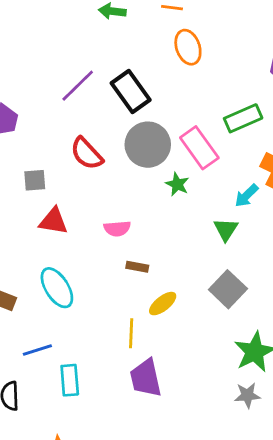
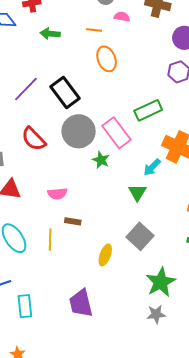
yellow ellipse: (163, 304) -> (105, 255), moved, turned -30
yellow line: (131, 333) -> (50, 240), moved

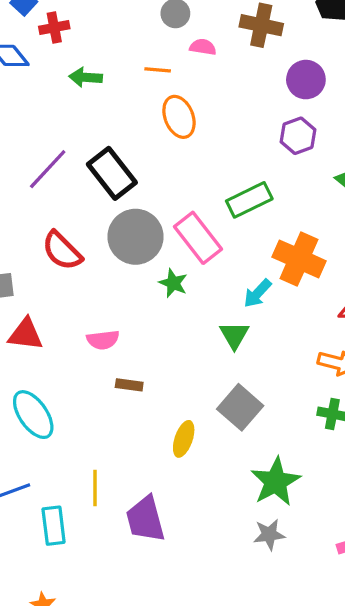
yellow line: (50, 240) -> (95, 488), moved

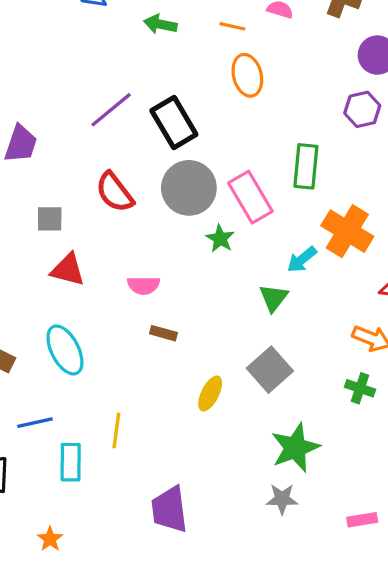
green rectangle: (249, 200) -> (306, 166), turned -66
purple trapezoid: (145, 519) -> (169, 509), moved

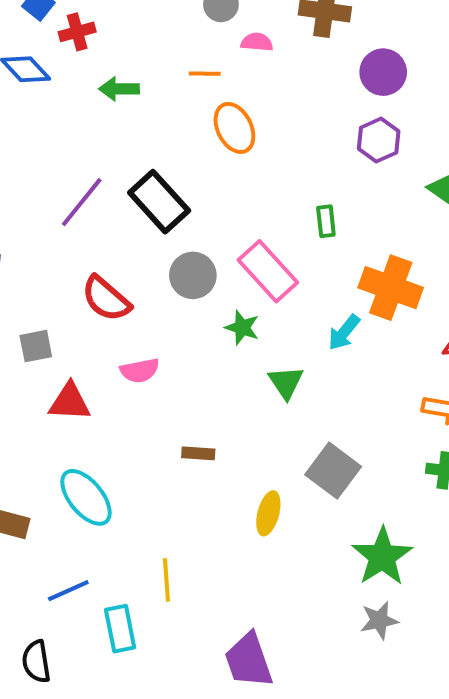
green rectangle: (306, 166) -> (326, 221), size x0.6
gray circle: (189, 188) -> (193, 275), size x0.7
pink semicircle: (143, 285) -> (140, 370), moved
green triangle: (274, 298) -> (286, 382), moved

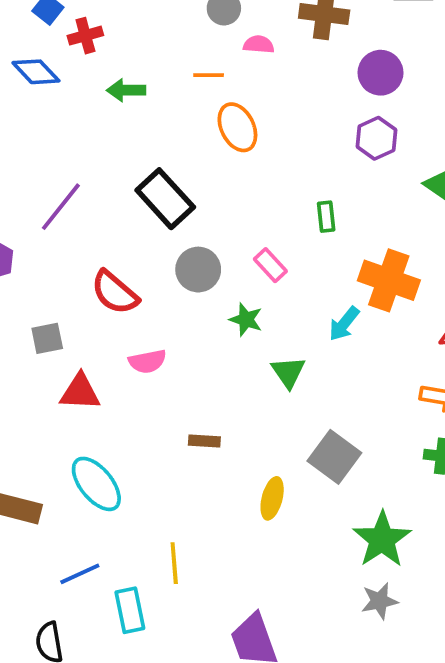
purple line: (82, 202) -> (61, 207), moved
pink rectangle: (268, 271) -> (270, 265), size x0.6

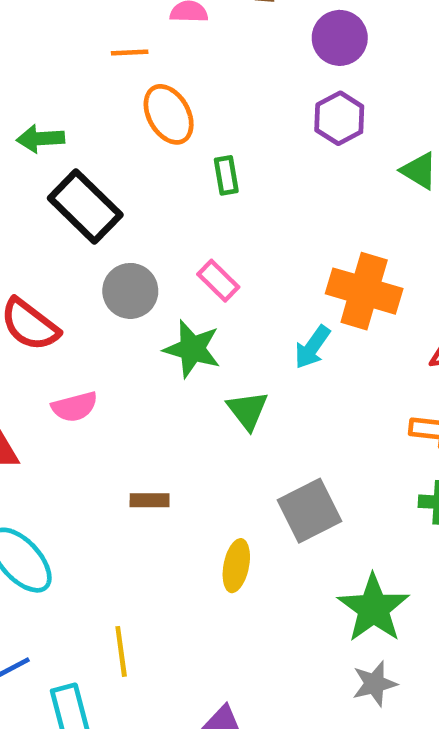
green arrow: (126, 90) -> (41, 139), moved
green rectangle: (326, 217) -> (226, 175), moved
green star: (246, 320) -> (192, 349), size x1.4
gray square: (334, 457) -> (310, 511), turned 30

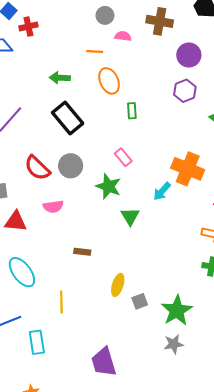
green arrow: (41, 139) -> (60, 78), moved
gray circle: (130, 291) -> (71, 166), moved
gray square: (310, 511) -> (140, 301), moved, size x0.6
yellow line: (121, 651) -> (61, 302), moved

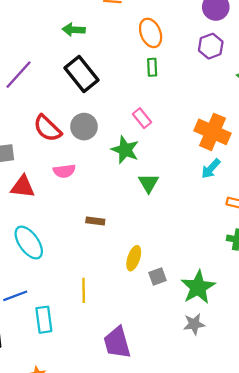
orange ellipse: (109, 81) -> (151, 33), moved
cyan arrow: (162, 191) -> (211, 169), moved
yellow line: (61, 302) -> (84, 290), moved

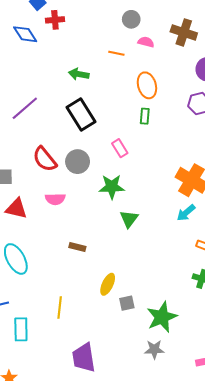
pink rectangle: (142, 118) -> (120, 148), moved
green star: (125, 150) -> (112, 187), turned -30

